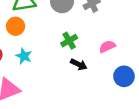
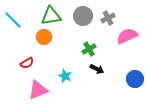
pink semicircle: (107, 47) -> (127, 36), moved, size x1.5
cyan star: (24, 56) -> (65, 76), moved

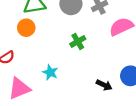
black arrow: (97, 69) -> (104, 85), moved

